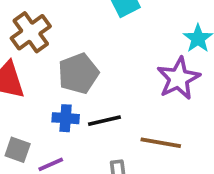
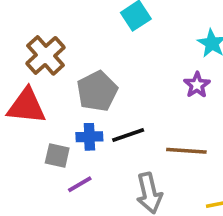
purple star: (178, 78) -> (197, 85), size x0.6
gray square: (18, 150) -> (57, 155), moved

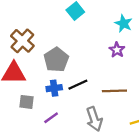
gray square: (57, 155) -> (26, 102), moved

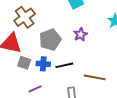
purple star: (117, 50) -> (80, 35), moved
gray square: (26, 102) -> (24, 63), moved

